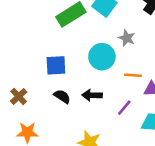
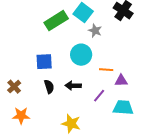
gray star: (127, 38) -> (95, 31), moved
black semicircle: (62, 96) -> (49, 87), turned 40

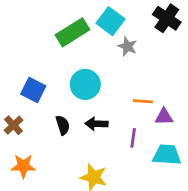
cyan circle: (81, 55) -> (85, 84), moved
blue square: (44, 62) -> (33, 90), moved, turned 30
purple line: (99, 96) -> (133, 138), turned -32

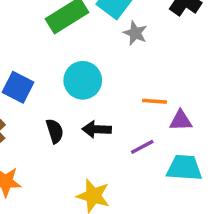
purple line: (133, 138) -> (142, 147), turned 54

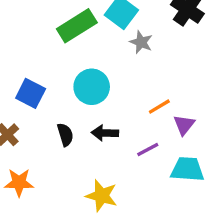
orange line: (154, 101) -> (159, 107), turned -35
purple triangle: (181, 121) -> (184, 125), turned -50

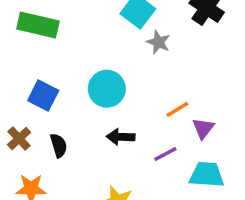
green rectangle: (77, 26) -> (38, 25), moved, turned 45
black semicircle: (65, 135) -> (59, 145), moved

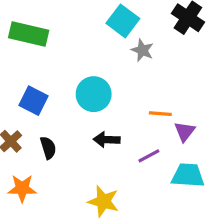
orange line: (177, 109) -> (160, 114), turned 35

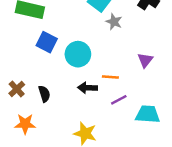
blue square: (34, 101) -> (47, 42), moved
orange line: (160, 114) -> (110, 77), moved
purple triangle: (185, 131) -> (145, 60), moved

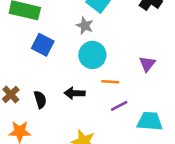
gray star: (114, 22) -> (85, 26), moved
cyan circle: (78, 54) -> (92, 55), moved
black arrow: (88, 88) -> (75, 93), moved

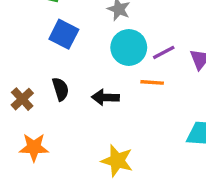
black semicircle: (40, 100) -> (61, 89), moved
purple line: (119, 106) -> (164, 52), moved

